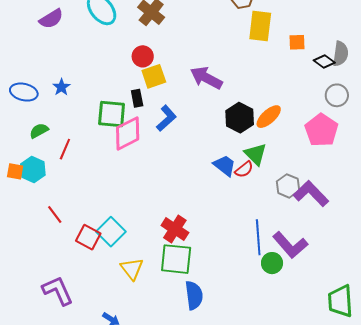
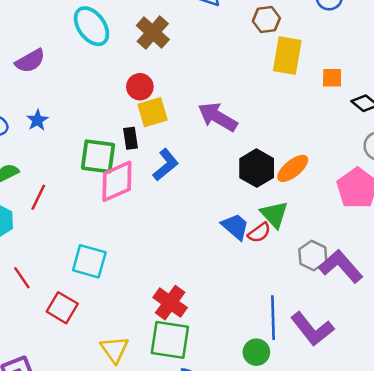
purple semicircle: (51, 19) -> (30, 61), moved
cyan square: (111, 232) -> (89, 261), moved, turned -32
green circle: (272, 263) -> (256, 352), moved

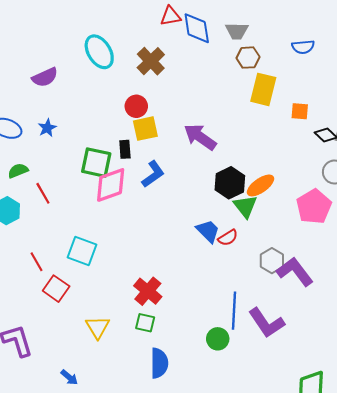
red line: (38, 197) -> (43, 193), turned -60
green triangle: (274, 214) -> (245, 206), moved
red line: (22, 278) -> (36, 262), moved
green square: (170, 340) -> (145, 323), size x0.6

